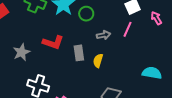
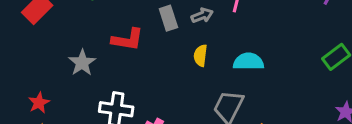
gray rectangle: (79, 53) -> (168, 18), moved
cyan semicircle: (152, 73) -> (248, 62), moved

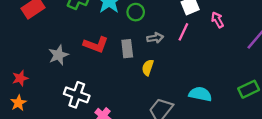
gray rectangle: (168, 18) -> (127, 49), moved
cyan semicircle: (248, 62) -> (200, 94), moved

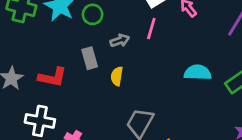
red L-shape: (96, 45) -> (53, 77), moved
cyan semicircle: (200, 94) -> (198, 72), moved

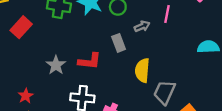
yellow semicircle: (117, 76) -> (142, 70), moved, size x1.5

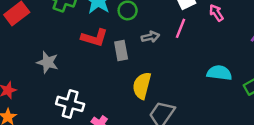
red L-shape: (90, 61) -> (94, 38), moved
gray star: (56, 65) -> (47, 62), turned -30

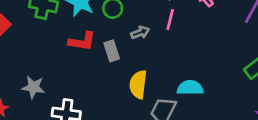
gray star: (47, 62) -> (33, 87), moved
cyan semicircle: (219, 73) -> (190, 88), moved

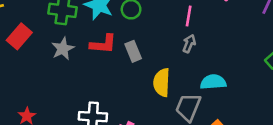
gray arrow: (140, 33) -> (189, 44), moved, turned -42
gray star: (33, 87) -> (63, 49), moved, turned -30

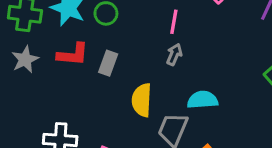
gray rectangle: (133, 51) -> (108, 63), turned 42

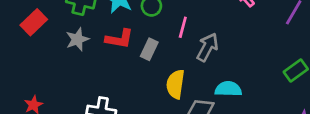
pink line: (174, 22) -> (183, 27), moved
gray arrow: (174, 54) -> (207, 47), size x1.5

